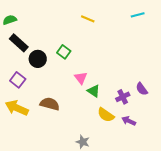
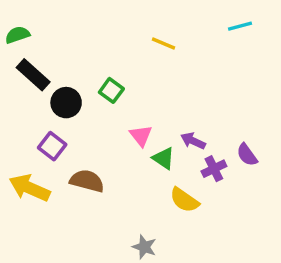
yellow line: (88, 19) -> (163, 43), moved
purple square: (18, 80) -> (52, 146), moved
purple arrow: (129, 121) -> (193, 141), moved

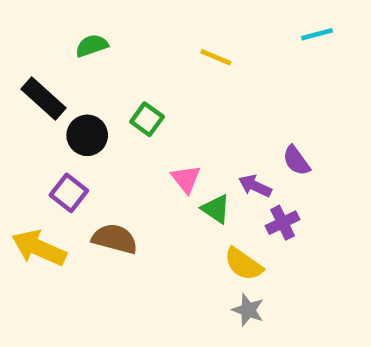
green semicircle: (17, 35) -> (92, 46), moved
purple semicircle: (247, 155) -> (296, 161), moved
gray star: (144, 247) -> (248, 310), moved

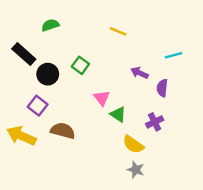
cyan line: (317, 34) -> (173, 55), moved
purple semicircle: (296, 161) -> (162, 88), turned 42
purple arrow: (255, 186) -> (140, 73), moved

